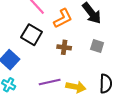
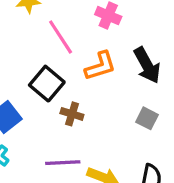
brown cross: (64, 47) -> (72, 114), moved

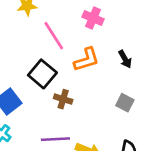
black arrow: (147, 65) -> (125, 59), size x0.6

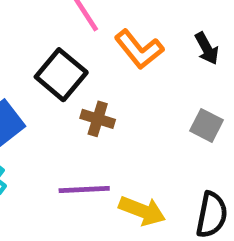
orange L-shape: (87, 60) -> (139, 49), turned 68

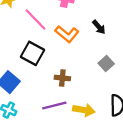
brown cross: (98, 119) -> (62, 78), moved
gray square: (206, 125) -> (106, 64), turned 32

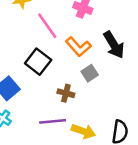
black arrow: (99, 27) -> (114, 45), size x1.6
gray square: (106, 64) -> (90, 73), moved

